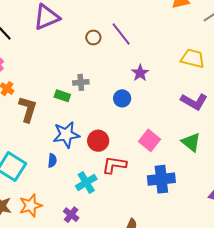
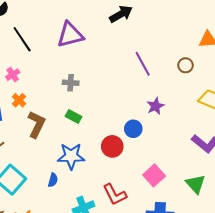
brown circle: (93, 37) -> (185, 65), moved
gray cross: (81, 82) -> (71, 83), moved
red circle: (98, 141) -> (112, 146), moved
red L-shape: (114, 165) -> (115, 194), turned -135

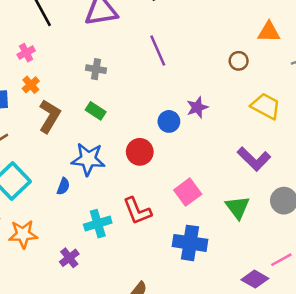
purple line: (143, 64) -> (158, 51), moved
blue circle: (133, 129) -> (169, 121), moved

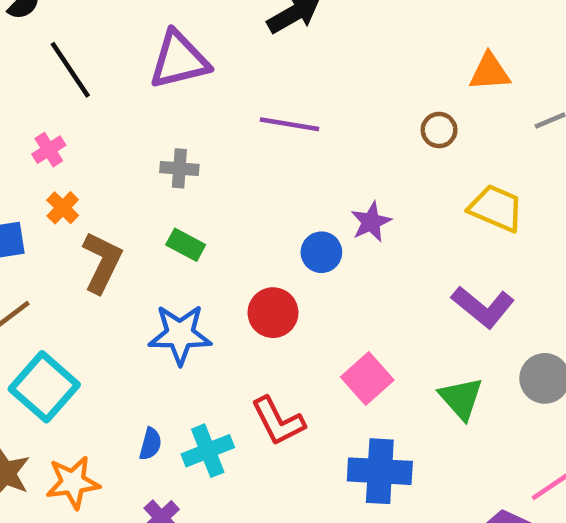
purple line: (158, 51) -> (289, 124), turned -52
blue semicircle: (63, 186) -> (150, 444), moved

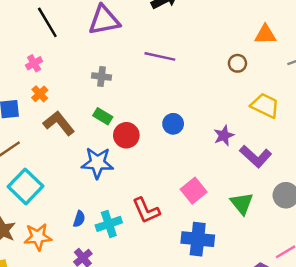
purple star: (371, 222) -> (224, 136), moved
brown L-shape: (102, 262) -> (59, 123), turned -68
red circle: (273, 313) -> (126, 135), moved

